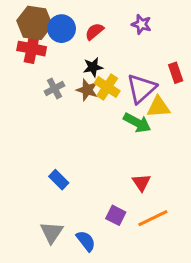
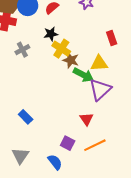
purple triangle: (141, 88) -> (100, 90), moved
brown star: (87, 90) -> (71, 60), moved
blue semicircle: (86, 241) -> (55, 162), moved

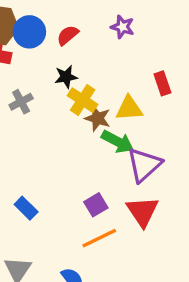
yellow triangle: (99, 63) -> (129, 108), moved
red triangle: (86, 119) -> (142, 211), moved, size x1.5
purple square: (68, 143) -> (96, 205), moved, turned 32
orange line: (95, 145) -> (99, 238), moved

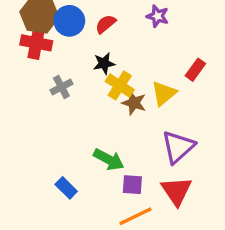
red rectangle: (162, 83) -> (195, 70), turned 55
yellow triangle: (129, 108) -> (164, 93), turned -36
green arrow: (118, 142) -> (109, 160), moved
purple square: (96, 205) -> (132, 185), turned 35

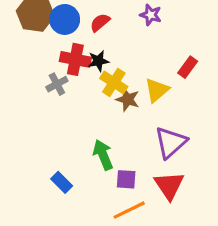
red cross: (36, 43) -> (75, 59), moved
green arrow: (109, 160) -> (103, 155), turned -140

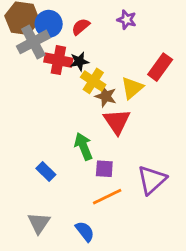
red rectangle: (188, 67) -> (160, 67), size x1.4
gray cross: (57, 84) -> (33, 42), moved, size x1.6
purple triangle: (171, 142) -> (152, 180), moved
red triangle: (169, 185) -> (117, 121), moved

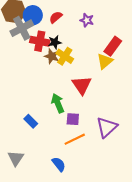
purple star: (127, 20) -> (87, 20), moved
yellow triangle: (132, 88) -> (105, 61), moved
brown star: (106, 96) -> (52, 56), moved
gray triangle: (39, 223) -> (16, 158), moved

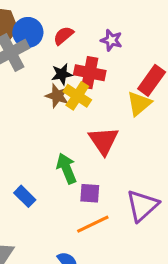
red cross: (40, 41) -> (90, 73), moved

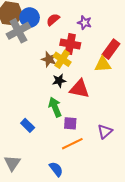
black star: (62, 74) -> (59, 81), moved
yellow triangle: (139, 104) -> (103, 64), turned 36
red triangle: (104, 141) -> (79, 89), turned -45
purple triangle: (142, 206) -> (105, 132), size x0.7

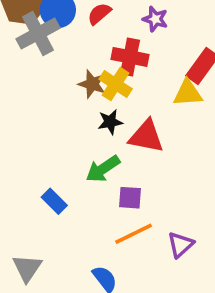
green arrow: (55, 107) -> (103, 169), turned -102
purple triangle: (105, 132) -> (181, 245), moved

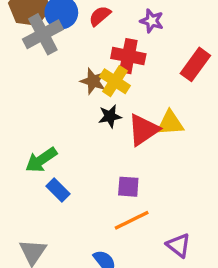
yellow triangle: (188, 93) -> (170, 123), moved
red triangle: (146, 136) -> (143, 130), turned -45
green arrow: (103, 169) -> (41, 160), moved
purple triangle: (181, 245) -> (179, 245), moved, turned -40

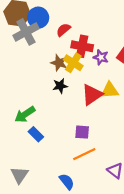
red semicircle: (100, 16) -> (63, 30), moved
purple star: (152, 21) -> (101, 57), moved
black star: (110, 116) -> (60, 86), moved

